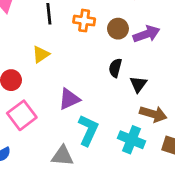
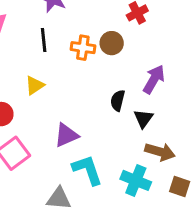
brown circle: (118, 29) -> (112, 43), moved
purple arrow: (146, 34) -> (154, 79), moved, turned -40
cyan L-shape: (88, 130) -> (87, 170), turned -44

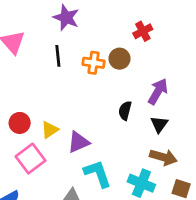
yellow triangle: (35, 85) -> (50, 130), moved
black triangle: (143, 119) -> (159, 124), moved

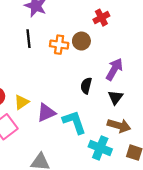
cyan L-shape: (98, 174) -> (74, 122), moved

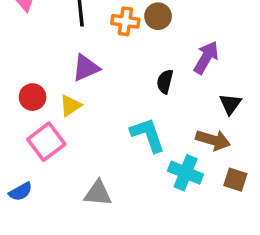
black triangle: (115, 97) -> (230, 104), moved
purple triangle: (46, 113) -> (86, 68), moved

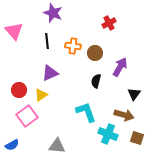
brown circle: (158, 16) -> (95, 53), moved

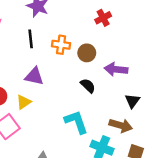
purple arrow: (120, 67) -> (116, 69), turned -114
purple triangle: (50, 73) -> (34, 76), turned 36
black semicircle: (96, 81) -> (88, 86), turned 120

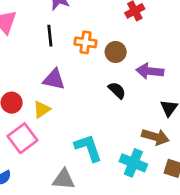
cyan L-shape: (76, 122) -> (88, 148), moved

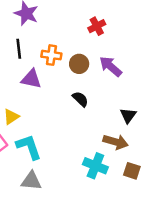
purple arrow: (150, 71) -> (111, 66), moved, turned 35
purple triangle: (54, 79) -> (31, 79), moved
cyan L-shape: (88, 148) -> (29, 147), moved

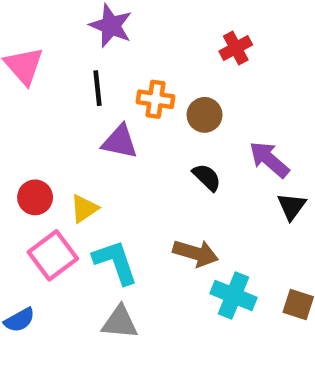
purple arrow: (111, 66) -> (269, 159), moved
brown arrow: (116, 142) -> (196, 253), moved

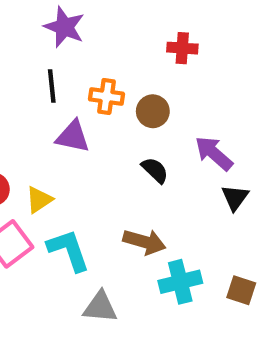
red cross: (236, 48) -> (182, 48), turned 32
cyan cross: (234, 295) -> (180, 282), turned -36
gray triangle: (120, 322) -> (100, 307), moved

